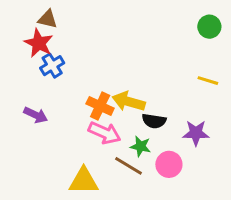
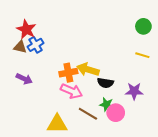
brown triangle: (48, 19) -> (20, 47), moved
green circle: (209, 27) -> (143, 26), moved
orange cross: (100, 106) -> (68, 73), turned -36
green star: (141, 146) -> (106, 104), moved

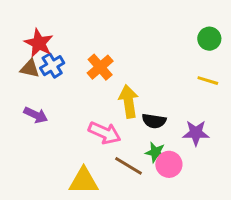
yellow arrow: (88, 70) -> (129, 101), turned 65
orange cross: (68, 73) -> (100, 67), moved, turned -30

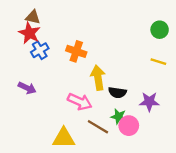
orange cross: (100, 67) -> (76, 51), turned -30
brown triangle: (30, 69) -> (33, 17), moved

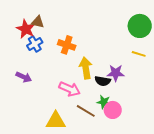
brown triangle: (33, 17) -> (38, 22), moved
green circle: (160, 30) -> (140, 26), size x1.5
purple star: (149, 102) -> (116, 73), moved

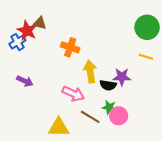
blue cross: (35, 44) -> (17, 42), moved

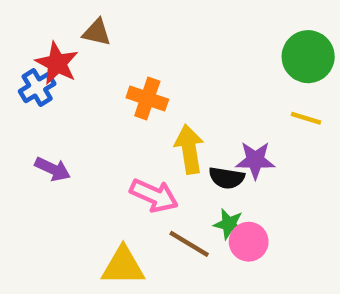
brown triangle: (40, 23) -> (97, 32), moved

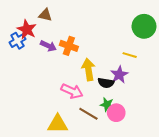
yellow line: (306, 118) -> (130, 55), moved
purple star: (255, 160) -> (119, 75), turned -30
purple arrow: (53, 169) -> (48, 46), moved

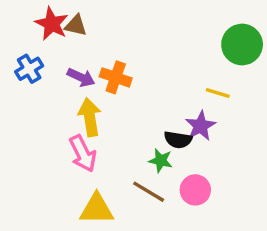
red star: (27, 29) -> (52, 24), moved
yellow arrow: (88, 70) -> (90, 117), moved
pink arrow: (72, 91) -> (83, 154), moved, turned 40
green star: (107, 104) -> (161, 160), moved

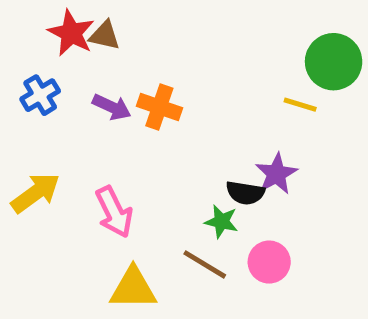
yellow line: (218, 93) -> (300, 105), moved
yellow arrow: (90, 117) -> (35, 193), moved, turned 63

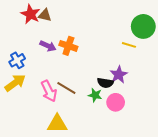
blue cross: (40, 95) -> (17, 60), moved
pink circle: (269, 262) -> (116, 102), moved
brown line: (205, 264) -> (66, 88), moved

